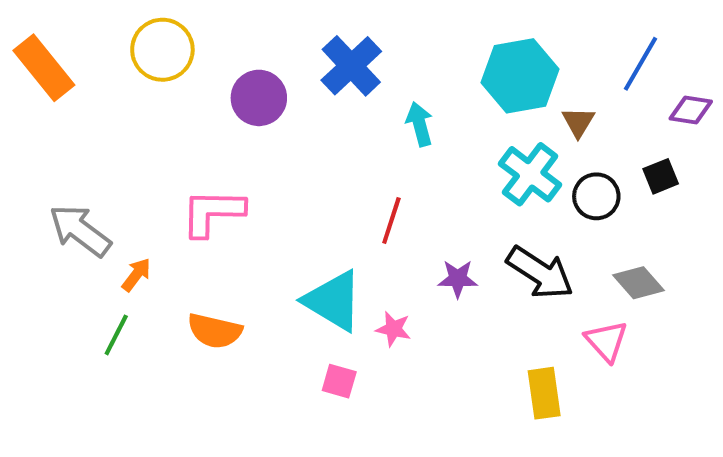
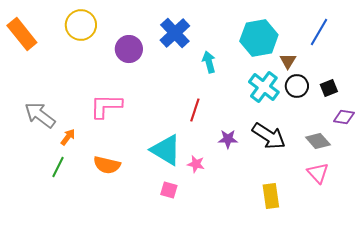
purple diamond: (691, 110) -> (344, 117), moved
black circle: (596, 196) -> (297, 86), moved
pink triangle: (606, 341) -> (318, 173), moved

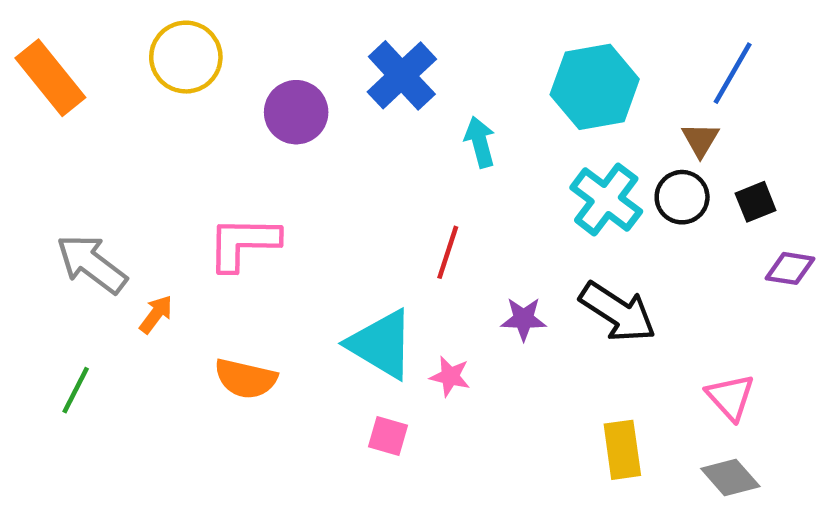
brown triangle: (288, 61) -> (700, 140), moved
gray diamond: (318, 141) -> (730, 477), moved
green line: (58, 167) -> (76, 390), moved

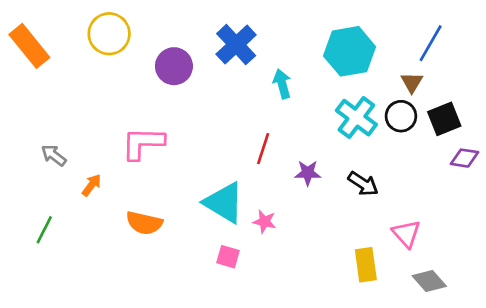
black square: (756, 202) -> (444, 119), size x1.4
gray arrow: (92, 264) -> (54, 155), size x0.6
black arrow: (618, 312) -> (363, 184), size x0.7
purple star: (524, 319) -> (308, 173), moved
pink triangle: (730, 397) -> (406, 234), moved

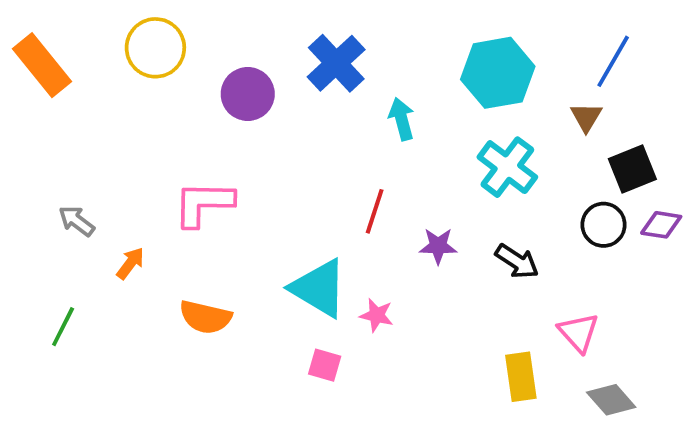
black circle: (401, 116) -> (604, 225), moved

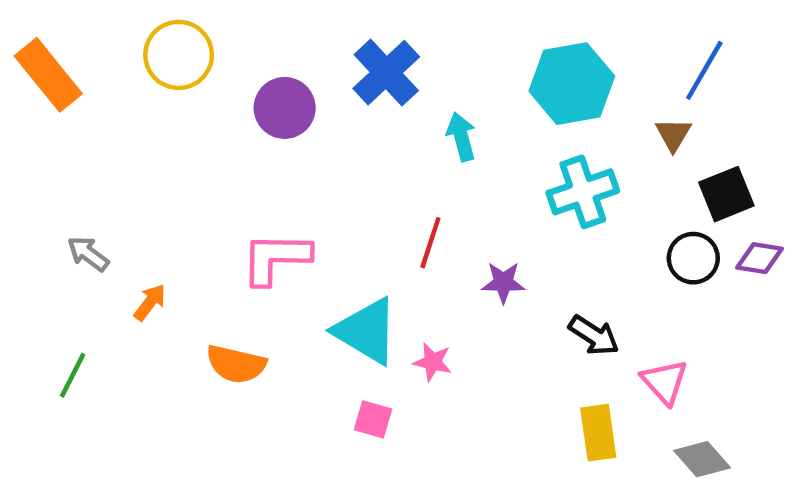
cyan cross: (507, 167) -> (583, 192), turned 34
pink L-shape: (203, 204) -> (276, 258), moved
black arrow: (517, 261) -> (594, 335), moved

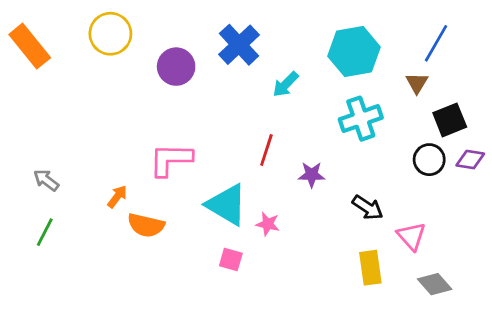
cyan arrow: (461, 137) -> (286, 84), turned -120
gray arrow: (88, 254) -> (46, 180), moved
orange arrow: (150, 302) -> (117, 197), moved

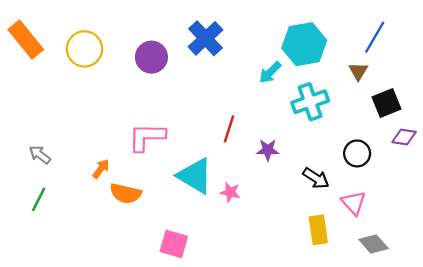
yellow circle: (110, 34) -> (84, 49), moved
cyan arrow: (286, 84) -> (270, 72), moved
black circle: (429, 160) -> (357, 153), moved
pink square: (231, 259) -> (174, 244), moved, size x1.4

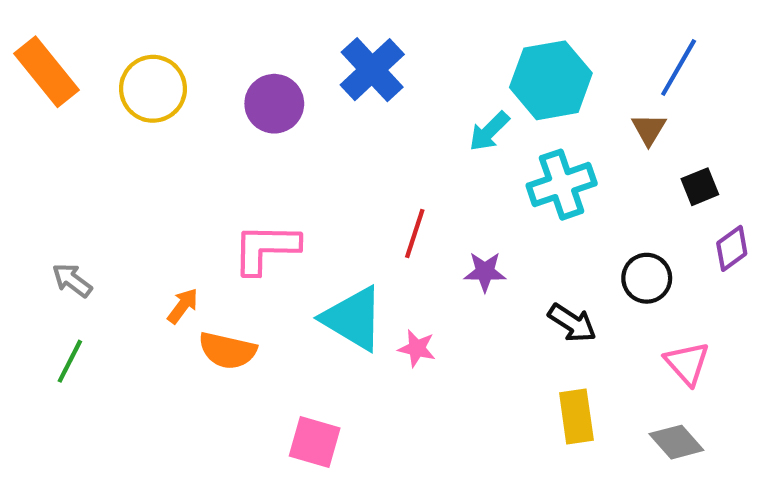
black square: (386, 103) -> (700, 187), size x0.7
purple diamond: (404, 137) -> (732, 248), turned -45
pink triangle: (354, 203) -> (687, 363), moved

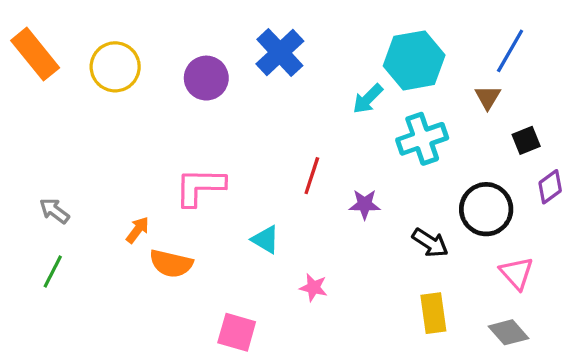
black circle: (647, 278) -> (486, 209), size x1.4
cyan triangle: (353, 319) -> (265, 240), size x0.6
pink star: (417, 348) -> (313, 288), moved

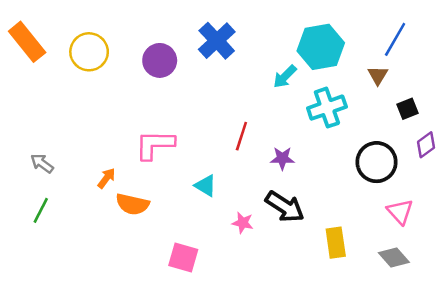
black arrow: (430, 243) -> (285, 207), moved, size x1.4

